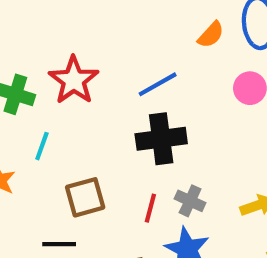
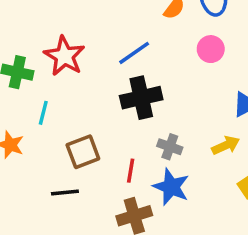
red line: (150, 208) -> (131, 171), moved

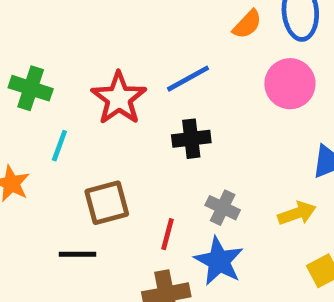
pink circle: (211, 49) -> (290, 84), size x1.4
red star: (64, 56) -> (119, 98), moved
black cross: (141, 98) -> (191, 139), size x0.7

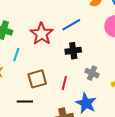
gray cross: (223, 208) -> (92, 73), moved
red line: (168, 234) -> (64, 83), moved

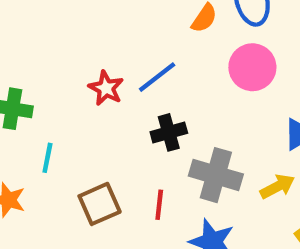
red star: (42, 34) -> (106, 88), moved, size x0.7
gray cross: (92, 73) -> (216, 175), size x1.6

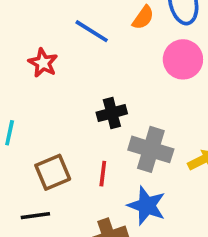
blue line: (157, 77) -> (92, 31), moved, turned 69
red star: (106, 88) -> (43, 63), moved

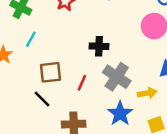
blue star: (147, 206) -> (120, 114), moved
black line: (35, 216) -> (42, 99), moved, turned 36

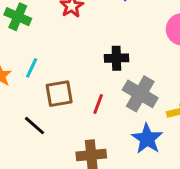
cyan line: (31, 39) -> (32, 68), moved
black line: (42, 99) -> (35, 126), moved

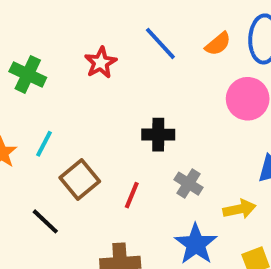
brown square: (59, 94) -> (80, 180), turned -32
gray cross: (140, 94) -> (189, 184), size x0.6

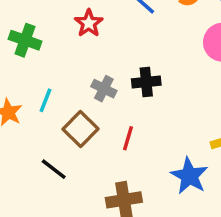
gray cross: (189, 184) -> (104, 89), moved

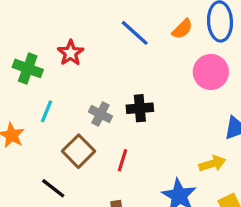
red star: (89, 23) -> (71, 53), moved
cyan line: (46, 100) -> (47, 111), moved

